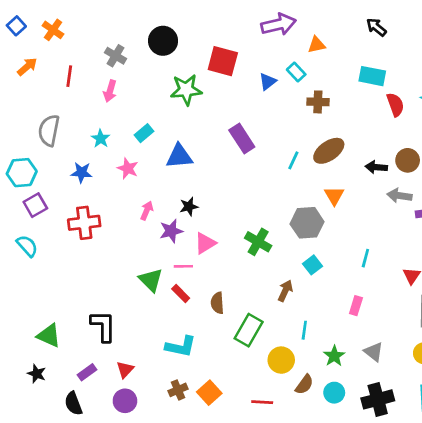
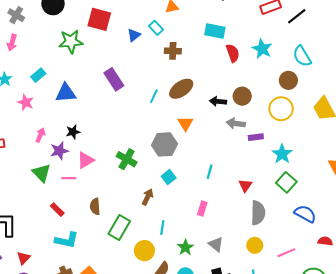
green triangle: (151, 280) -> (41, 173), moved
red rectangle: (181, 293) -> (57, 210), moved

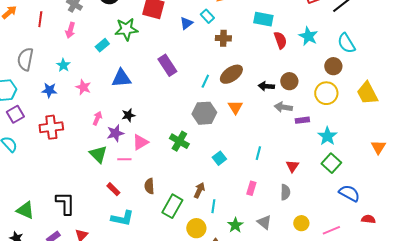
cyan rectangle: (38, 75) -> (102, 45), moved
gray hexagon: (164, 144) -> (204, 113), moved
brown arrow: (148, 197) -> (199, 190), moved
gray semicircle: (258, 213) -> (285, 192), moved, size x0.7

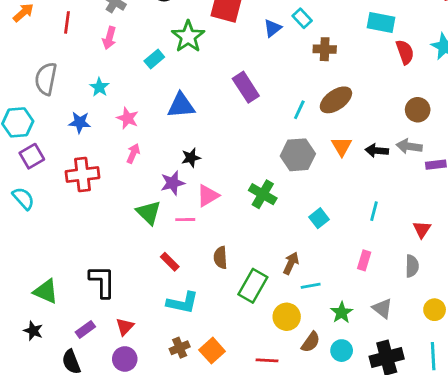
green star: (126, 29) -> (188, 37), turned -30
black arrow: (266, 86) -> (377, 151), moved
pink arrow: (97, 118) -> (133, 153), moved
cyan line: (213, 206) -> (311, 286), turned 72

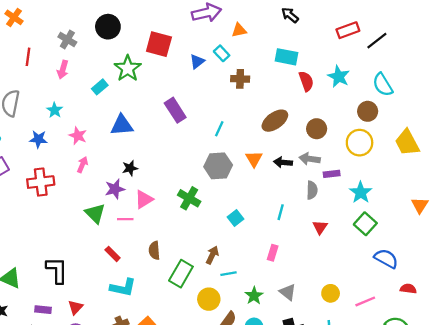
brown ellipse: (336, 100) -> (275, 121), moved
gray semicircle: (412, 266) -> (312, 190), moved
purple rectangle: (85, 329) -> (43, 310), turned 42

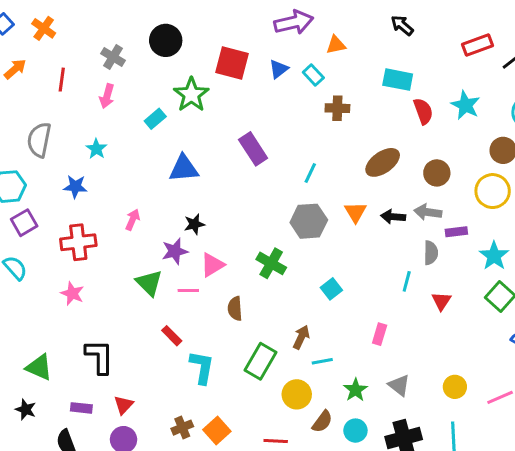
blue triangle: (197, 61) -> (279, 69), moved
pink star: (78, 136) -> (72, 293), moved
cyan line: (281, 212) -> (407, 281), moved
brown semicircle: (154, 250) -> (235, 309), moved
cyan L-shape: (123, 288) -> (202, 367), moved, turned -92

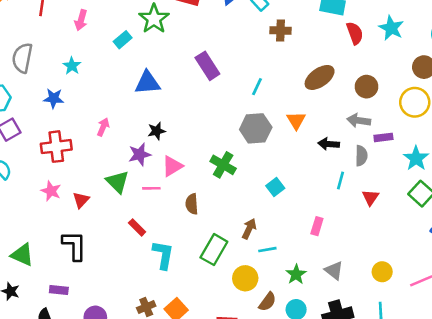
black arrow: (393, 217) -> (329, 144), moved
red triangle: (124, 405) -> (81, 200), moved

